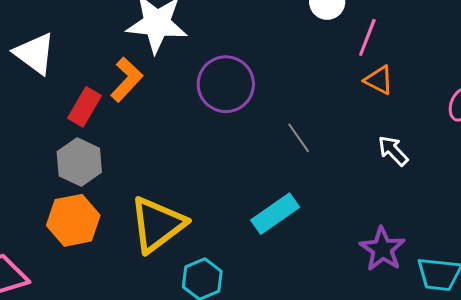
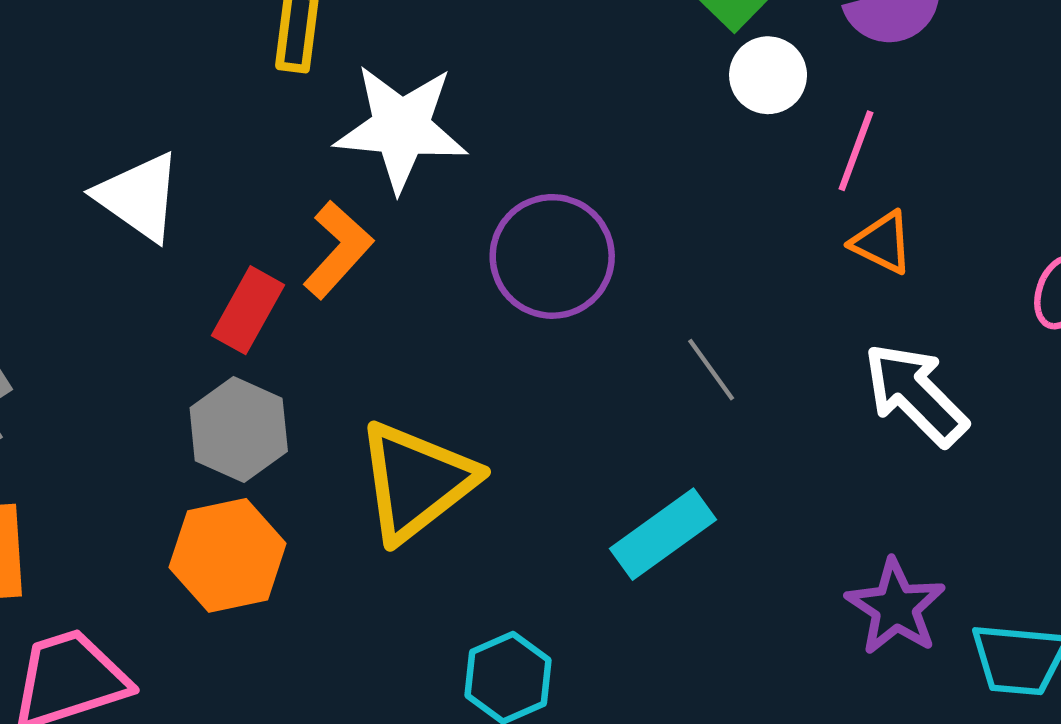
white arrow: (393, 151) -> (915, 394), size x1.6
yellow triangle: (157, 225) -> (416, 481), moved

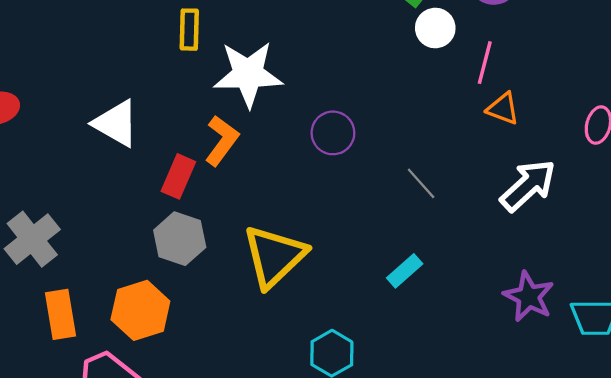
purple circle: (552, 256) -> (333, 133), size x0.7
white arrow: (915, 394) -> (528, 185), turned 98
cyan rectangle: (663, 534) -> (405, 271), size x0.7
orange hexagon: (228, 555) -> (140, 310), moved

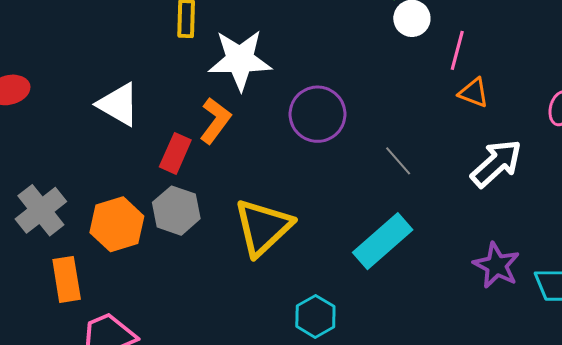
purple circle: (333, 133) -> (318, 114), size x1.4
cyan rectangle: (405, 271) -> (383, 241), size x1.8
orange hexagon: (140, 310) -> (117, 224), moved

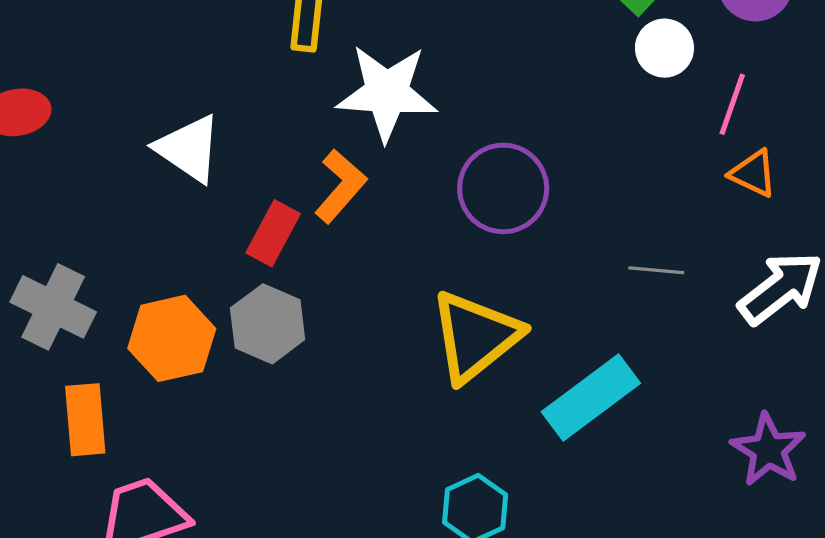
gray line: (398, 161) -> (656, 270), moved, turned -48
gray cross: (41, 210) -> (53, 307), turned -30
yellow triangle: (263, 227) -> (475, 336), moved

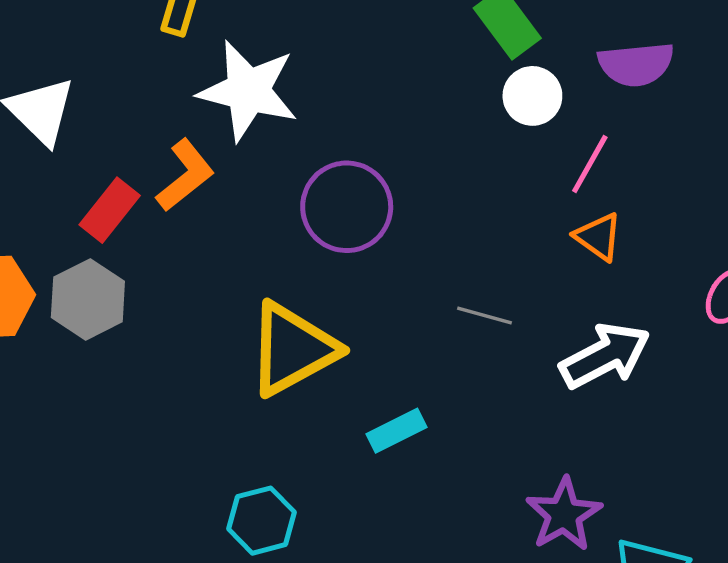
cyan rectangle: (591, 398) -> (397, 431), size x0.6

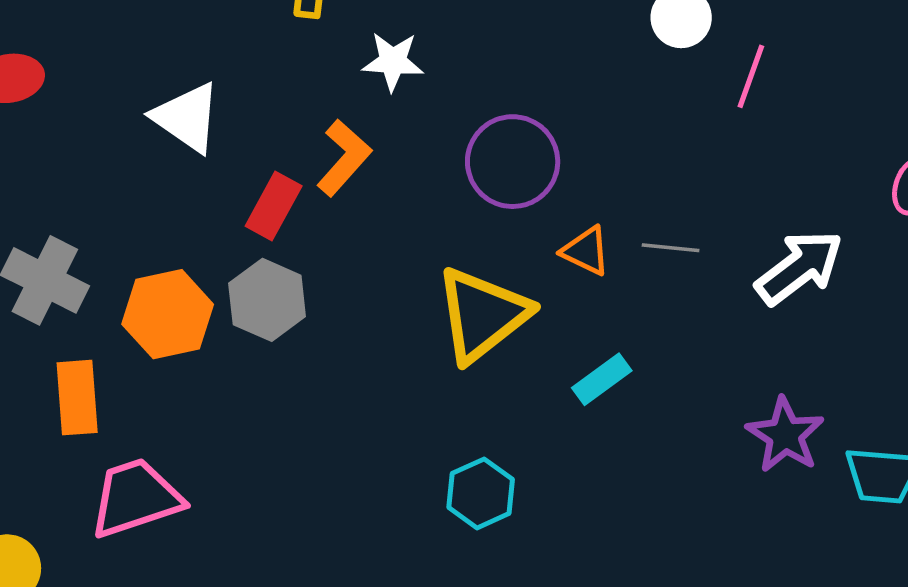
white star: (248, 91) -> (393, 61), size x0.6
orange triangle: (598, 237) -> (586, 251), moved

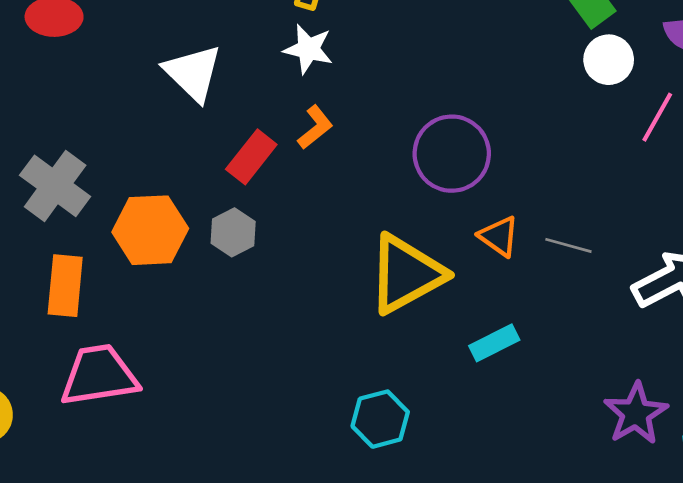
white star: (393, 61) -> (308, 49), moved
orange L-shape: (344, 158) -> (315, 127), size x0.7
gray hexagon: (267, 300) -> (233, 232), size x0.7

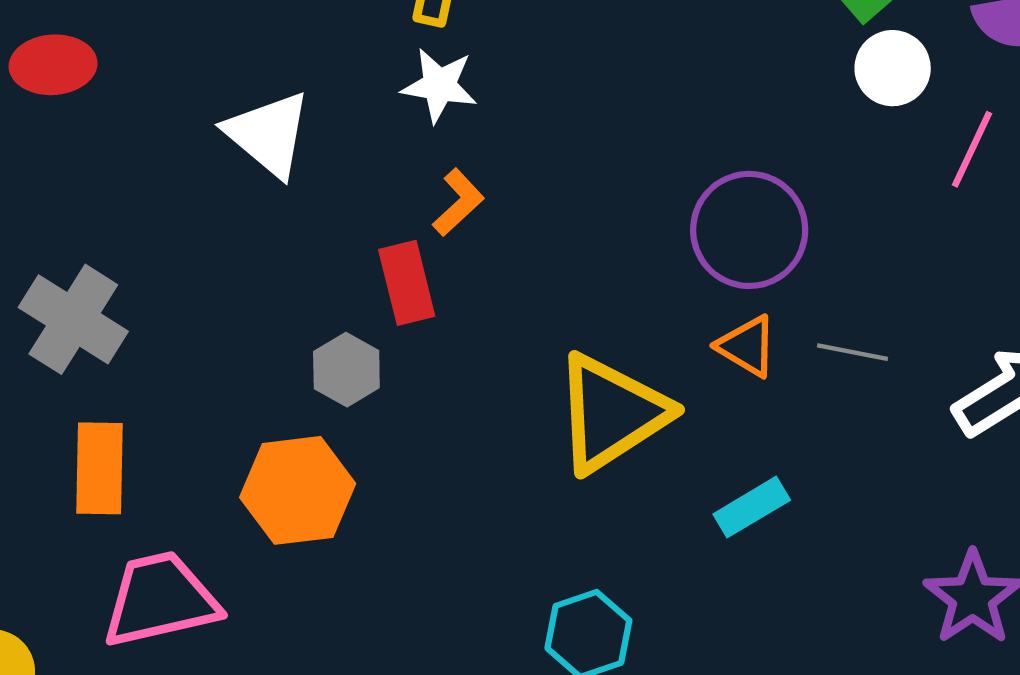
purple circle: (452, 154) -> (749, 230), moved
red rectangle: (251, 157) -> (407, 283), moved, turned -48
orange hexagon: (150, 230) -> (298, 490), moved

